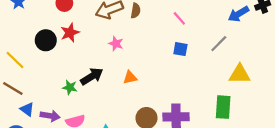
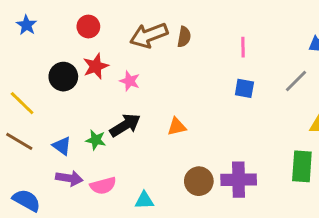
pink line: (179, 18) -> (243, 47), turned 40
pink star: (116, 44) -> (130, 81), moved
blue triangle: (27, 109) -> (62, 146), moved

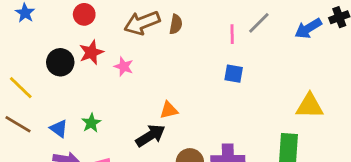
gray line: (296, 81) -> (259, 23), moved
black arrow: (125, 125) -> (150, 136), moved
green star: (96, 140) -> (91, 123), turned 30

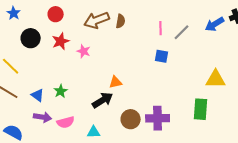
gray line: (259, 23) -> (182, 32), moved
black circle: (60, 62) -> (31, 38), moved

